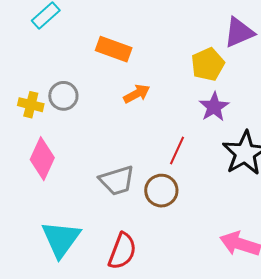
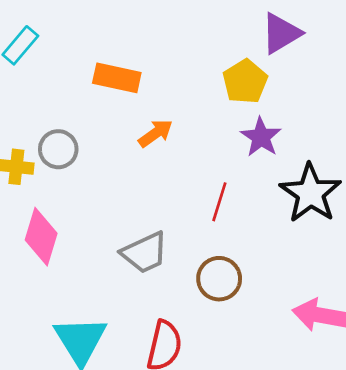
brown circle: (161, 191) -> (219, 279), moved

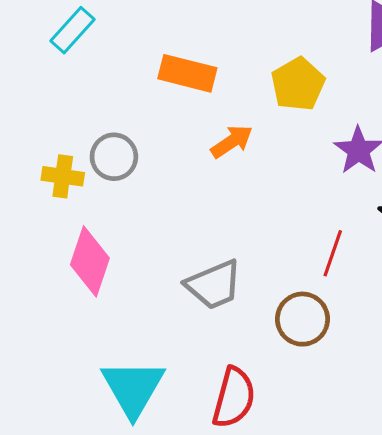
yellow pentagon: (245, 82) -> (298, 84), moved
red line: (219, 202) -> (333, 253), moved

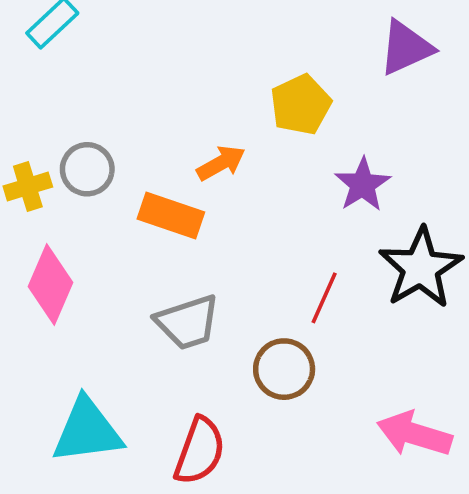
orange rectangle: (187, 73) -> (171, 215), moved
yellow cross: (63, 176) -> (28, 186), turned -30
cyan triangle: (133, 388) -> (87, 431), turned 48

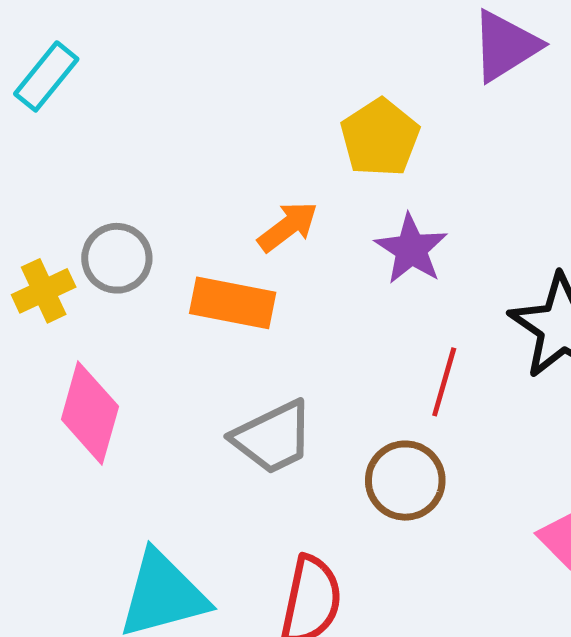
purple star: (363, 185) -> (411, 249), moved

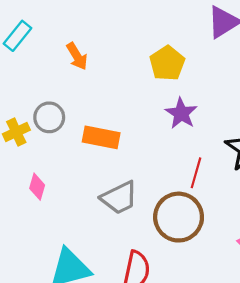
orange arrow: (288, 227) -> (77, 56), moved, turned 96
pink diamond: (90, 413) -> (37, 187), size x0.6
brown circle: (405, 481) -> (179, 217), size x1.4

